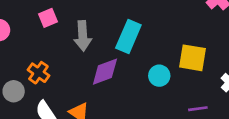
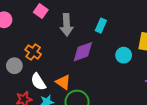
pink square: (48, 18) -> (41, 11), turned -32
cyan rectangle: (128, 36) -> (101, 26), size x0.6

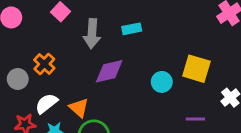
cyan rectangle: (101, 26) -> (132, 29), moved, turned 48
white semicircle: (38, 82) -> (46, 104), turned 78

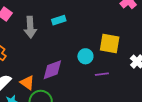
purple diamond: (109, 71) -> (52, 70), moved
purple line: (195, 119) -> (102, 74), moved

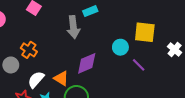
gray arrow: (30, 27) -> (73, 27), moved
purple line: (102, 74) -> (139, 65), turned 56

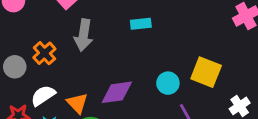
gray arrow: (73, 27) -> (84, 35), moved

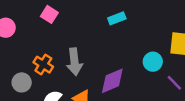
gray arrow: (84, 35) -> (74, 62), moved

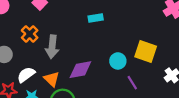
orange cross: (43, 65) -> (30, 34), moved

